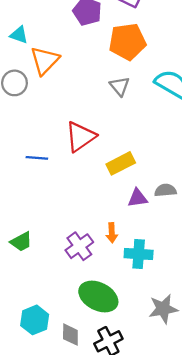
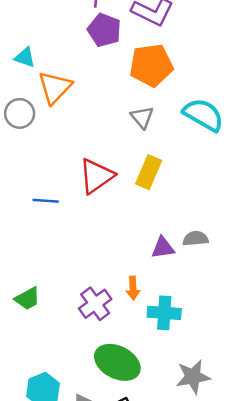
yellow rectangle: (121, 163) -> (149, 172), moved, turned -40

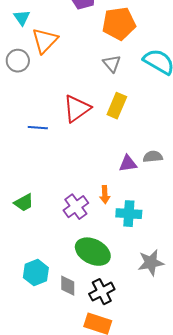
cyan triangle: (25, 57) -> (22, 18), turned 36

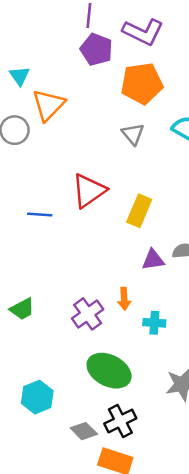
yellow rectangle: (117, 106) -> (139, 211), moved
cyan cross: (129, 214) -> (154, 323), size x0.7
gray diamond: (68, 286) -> (84, 431), moved, turned -45

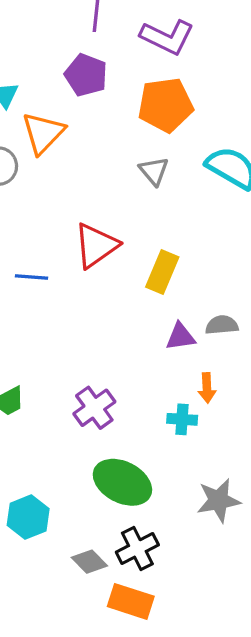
purple pentagon: (96, 50) -> (86, 75), moved
orange arrow: (124, 299) -> (207, 388), moved

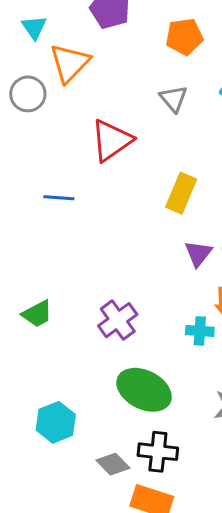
orange pentagon: (166, 105) -> (184, 37), size x0.7
red triangle: (96, 246) -> (112, 140), moved
purple triangle: (180, 337) -> (198, 253), turned -44
black cross: (137, 548) -> (158, 452), turned 33

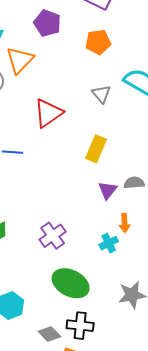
gray triangle: (173, 99) -> (101, 94), moved
cyan cross: (200, 331) -> (109, 243), turned -30

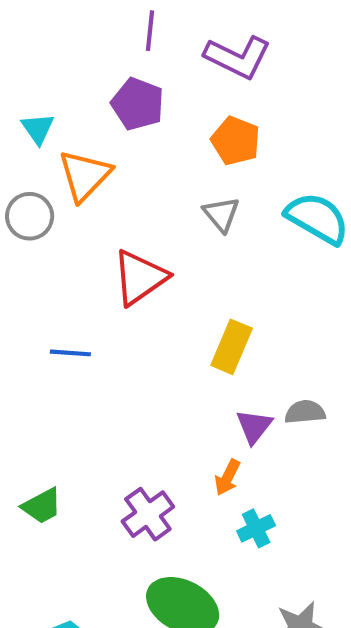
orange pentagon: (98, 42) -> (236, 141), turned 30
gray triangle: (101, 94) -> (221, 214), moved
orange arrow: (125, 223) -> (227, 477), moved, turned 30

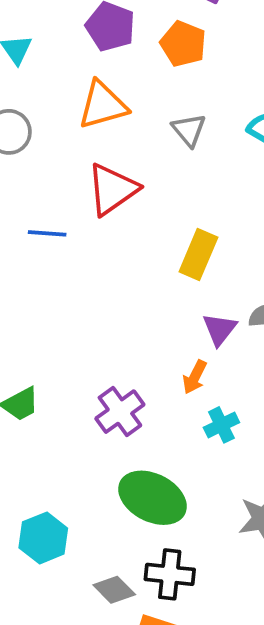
orange pentagon: (236, 141) -> (183, 44), moved
orange triangle: (85, 175) -> (103, 105), moved, turned 30
blue line: (70, 353) -> (47, 233), moved

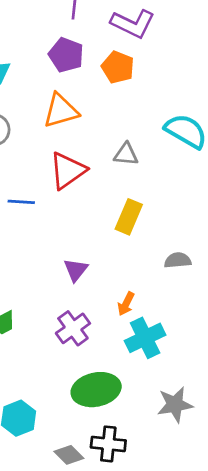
gray triangle: (189, 130) -> (126, 154), moved, turned -45
purple triangle: (220, 329) -> (76, 270), moved
cyan cross: (221, 425) -> (145, 338), size x1.6
green ellipse: (152, 498) -> (96, 390), turned -39

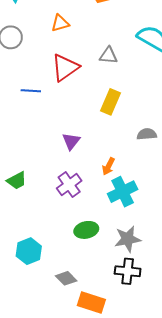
orange triangle: (61, 111) -> (60, 23), size x0.7
green ellipse: (96, 390) -> (86, 230), size x0.7
gray star: (175, 405) -> (128, 239), moved
black cross: (108, 444) -> (128, 271), moved

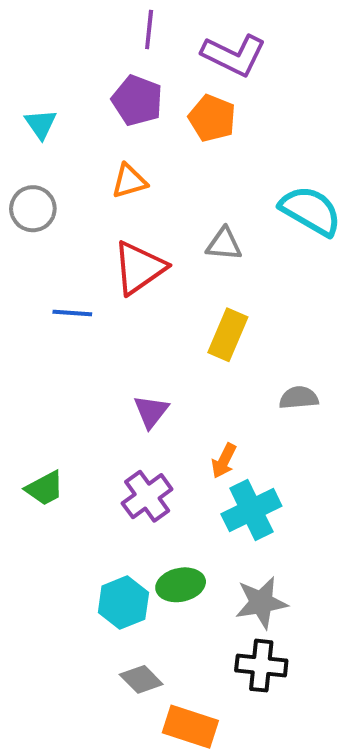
cyan hexagon: (29, 251) -> (123, 603), moved

